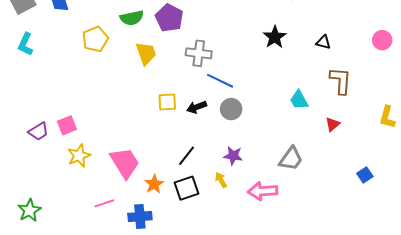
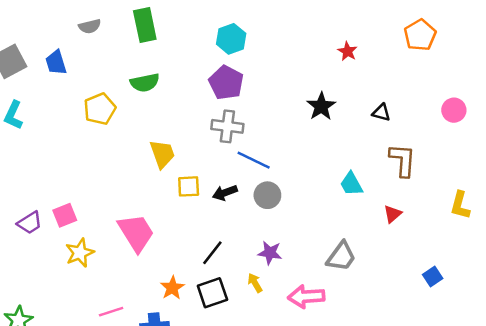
purple pentagon: (169, 18) -> (226, 83), moved
yellow trapezoid: (146, 53) -> (162, 154), moved
pink trapezoid: (125, 163) -> (136, 233), moved

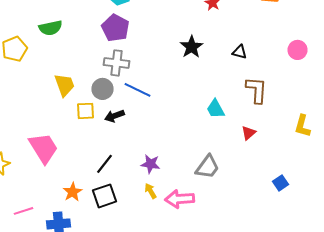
gray circle: (267, 195) -> (102, 89), moved
yellow arrow: (255, 283) -> (150, 191), moved

